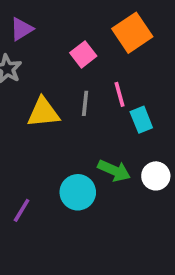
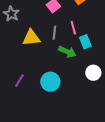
green arrow: (114, 171) -> (67, 52), moved
purple line: (22, 210) -> (19, 81), moved

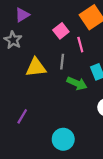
pink line: (73, 28) -> (80, 45), moved
cyan circle: (50, 82) -> (63, 139), moved

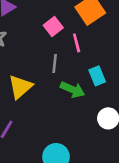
yellow triangle: (36, 67) -> (20, 87), moved, turned -35

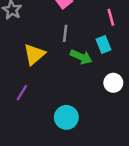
pink line: (77, 43) -> (111, 17), moved

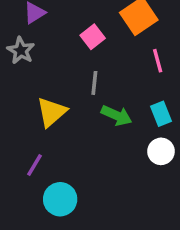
cyan rectangle: (103, 44) -> (161, 114), moved
cyan circle: (66, 117) -> (60, 199), moved

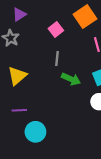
yellow triangle: (52, 112) -> (17, 76), moved
purple line: (34, 165) -> (19, 110), turned 56

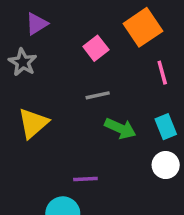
gray line: (57, 59) -> (98, 95), turned 72
purple line: (19, 110) -> (85, 179), moved

